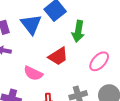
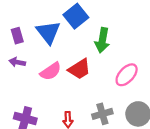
pink semicircle: (33, 73) -> (51, 71), moved, turned -60

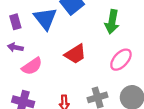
green arrow: (102, 40) -> (112, 22), moved
pink semicircle: (51, 71) -> (32, 66), moved

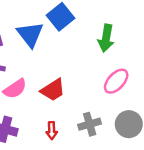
red trapezoid: (75, 54) -> (53, 90), moved

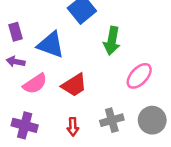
blue triangle: (30, 34) -> (51, 45), moved, turned -32
green arrow: (106, 38) -> (112, 41), moved

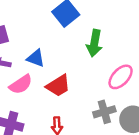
blue triangle: (51, 45) -> (36, 58), moved, size x0.7
gray cross: (112, 120) -> (104, 112), moved

